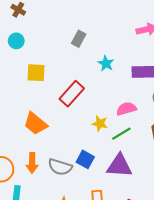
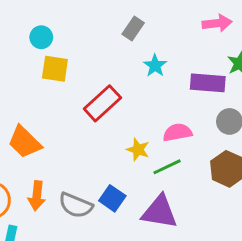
gray rectangle: (79, 39) -> (133, 28), moved
cyan circle: (16, 41) -> (41, 37), moved
orange trapezoid: (35, 124) -> (24, 142), moved

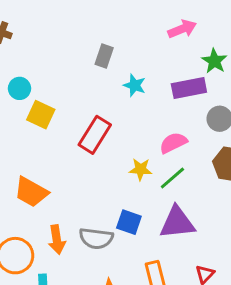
yellow square: (55, 69) -> (41, 115), turned 32

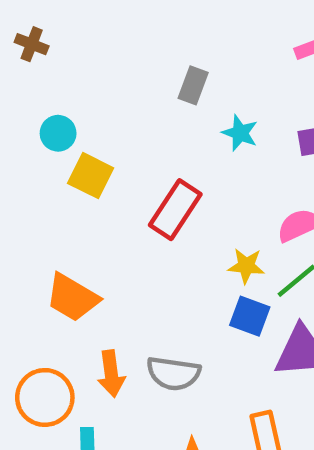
blue square: (129, 222) -> (250, 316), moved

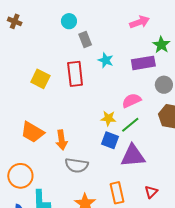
gray rectangle: (193, 85) -> (85, 39), turned -42
cyan circle: (58, 133) -> (69, 21), moved
red rectangle: (175, 210) -> (75, 74), moved, turned -40
orange arrow: (111, 374) -> (62, 140), moved

